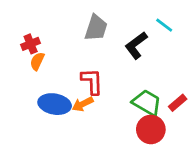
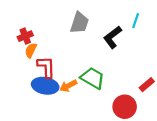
cyan line: (164, 25) -> (136, 21), turned 72
red L-shape: (92, 81) -> (46, 67), moved
green trapezoid: (147, 103) -> (93, 78), moved

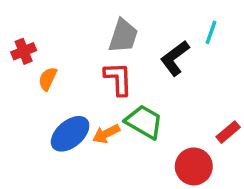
red cross: (25, 36) -> (24, 51), moved
red L-shape: (46, 67) -> (118, 79), moved
blue ellipse: (45, 86) -> (70, 134), turned -50

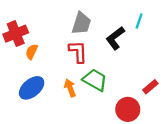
red cross: (24, 51) -> (16, 34), size x1.5
blue ellipse: (70, 134) -> (32, 88), moved
orange arrow: (106, 134) -> (70, 88), turned 96

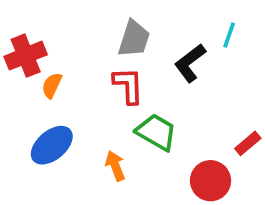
orange arrow: (70, 88) -> (115, 166), moved

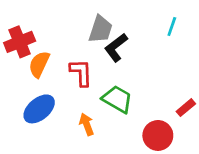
black L-shape: (190, 63) -> (116, 47), moved
orange semicircle: (52, 85) -> (39, 64), size x1.4
red L-shape: (128, 85) -> (81, 73), moved

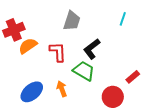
black L-shape: (116, 47) -> (92, 49), moved
orange semicircle: (39, 64) -> (28, 46), turned 30
blue ellipse: (39, 109) -> (32, 92), moved

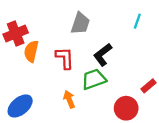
orange semicircle: (28, 46) -> (31, 51), turned -42
green trapezoid: (84, 71) -> (94, 79), turned -50
blue ellipse: (32, 92) -> (20, 106), moved

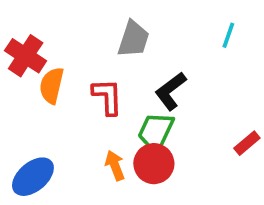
red cross: (16, 33) -> (26, 56), turned -35
green trapezoid: (94, 79) -> (156, 132), turned -45
red circle: (126, 108) -> (154, 164), moved

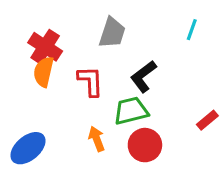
red cross: (26, 56) -> (45, 47), moved
green trapezoid: (156, 132) -> (131, 111), turned 51
red circle: (154, 164) -> (145, 145), moved

